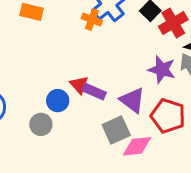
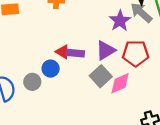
purple star: (162, 70) -> (120, 21), turned -30
purple triangle: (132, 100) -> (106, 50), turned -50
gray circle: (41, 124) -> (32, 82), moved

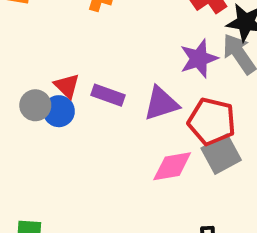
red triangle: (63, 52) -> (67, 86), moved
gray square: (101, 76) -> (221, 154), moved
gray circle: (32, 82) -> (35, 105), moved

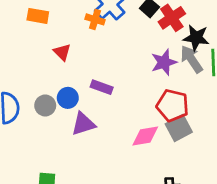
red triangle: (67, 86) -> (62, 52), moved
purple triangle: (161, 103) -> (83, 124), moved
gray circle: (35, 105) -> (45, 106), moved

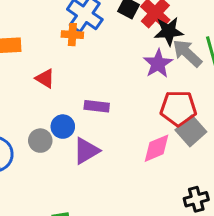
black star: (196, 38) -> (169, 31), moved

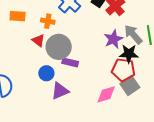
black star: (169, 31) -> (129, 54), moved
orange cross: (72, 35) -> (48, 21), moved
gray circle: (40, 141) -> (59, 47), moved, size x1.6

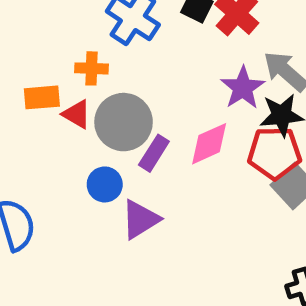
orange rectangle: (18, 16) -> (42, 97), moved
purple rectangle: (70, 62) -> (154, 153), turned -63
pink diamond: (106, 94) -> (209, 144), moved

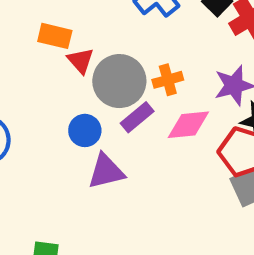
orange cross: (91, 68) -> (168, 80), moved, turned -36

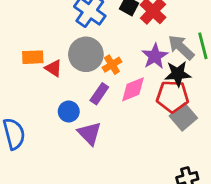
gray circle: (119, 81) -> (86, 54), moved
purple triangle: (106, 171) -> (89, 133), turned -45

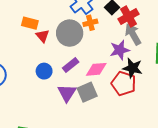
gray arrow: (181, 47) -> (133, 34), moved
orange cross: (112, 65) -> (90, 23), moved
gray square: (183, 117) -> (87, 92), moved
purple triangle: (89, 133) -> (67, 93), moved

